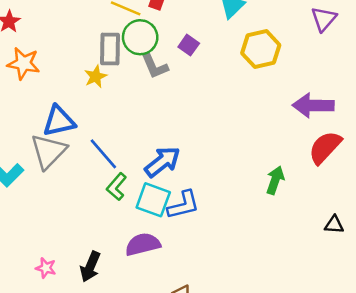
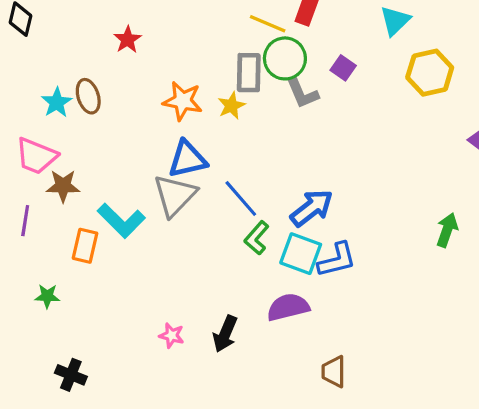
orange star: (23, 63) -> (183, 101), moved

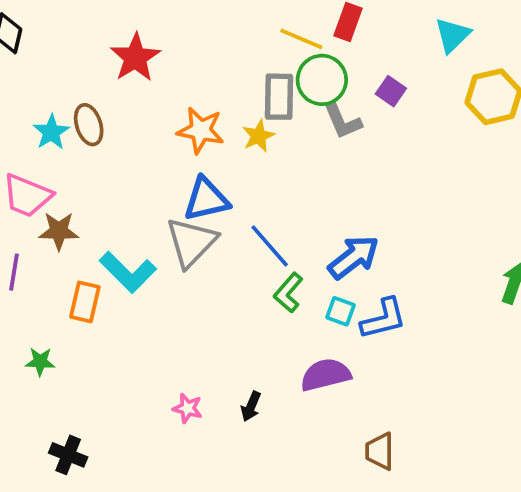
red star: (128, 40) -> (135, 58), size x1.5
cyan square: (301, 254) -> (341, 311), size x0.6
black arrow: (225, 334) -> (251, 406), size x0.7

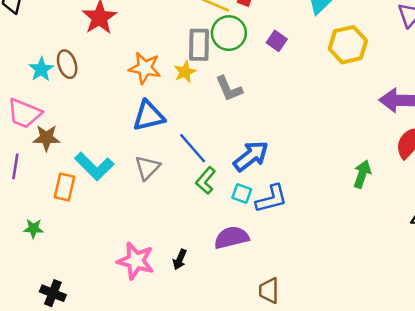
gray L-shape: (342, 121) -> (229, 89), moved
gray triangle: (191, 242) -> (147, 168), moved, size x0.7
pink star: (188, 408) -> (136, 261), size x1.8

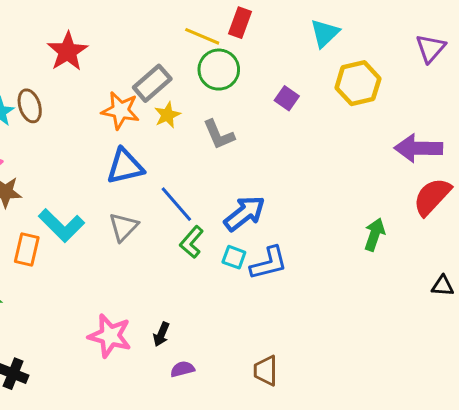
purple square: (277, 41) -> (287, 98), moved
gray rectangle: (199, 45) -> (152, 83), moved, turned 48
purple semicircle: (231, 238) -> (182, 369), moved, size x0.6

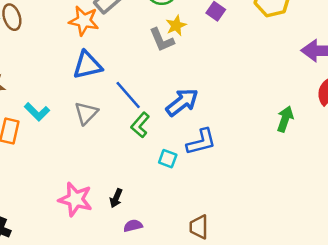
yellow star: (167, 115) -> (176, 26), moved
cyan L-shape: (61, 225) -> (37, 112), size x0.7
cyan square: (234, 257) -> (168, 159), moved

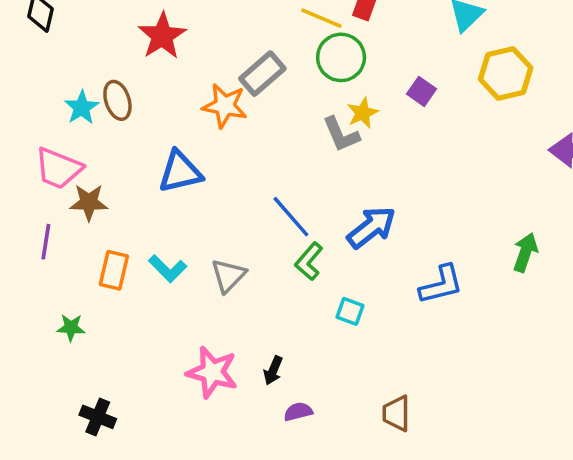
blue triangle: (87, 65) -> (180, 172), moved
cyan L-shape: (37, 112) -> (168, 268), moved
gray triangle: (86, 113) -> (228, 276), moved
blue L-shape: (201, 142) -> (441, 285), moved

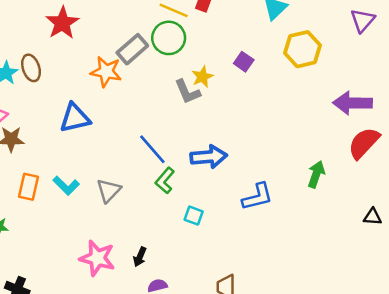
green circle: (341, 57) -> (169, 38), moved
blue arrow: (371, 227) -> (209, 157), turned 33

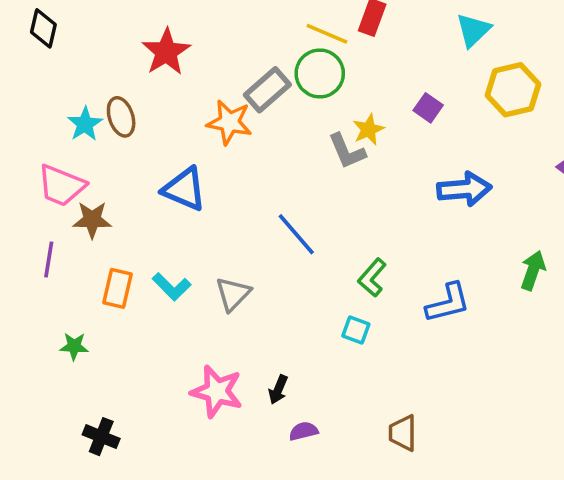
blue triangle: (75, 118) -> (184, 189), turned 36
blue arrow: (209, 157) -> (464, 189), moved
green L-shape: (165, 181) -> (372, 278), moved

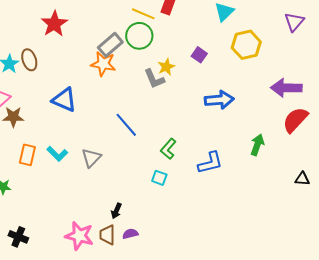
orange star: (229, 122) -> (103, 64), moved
pink star: (217, 391) -> (79, 236), moved
brown trapezoid: (403, 433) -> (107, 235), moved

